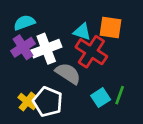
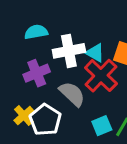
purple cross: (23, 47) -> (37, 73), moved
white cross: (46, 49) -> (69, 51), moved

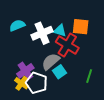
purple cross: (37, 73) -> (25, 71), moved
gray semicircle: (72, 94) -> (51, 62), turned -72
cyan square: (102, 126) -> (60, 72), moved

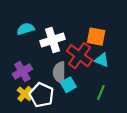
cyan triangle: (60, 31) -> (102, 60), moved
gray semicircle: (51, 62) -> (59, 72), turned -54
purple cross: (25, 71) -> (22, 72), moved

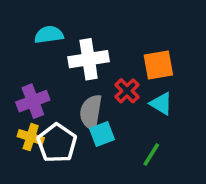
orange square: (96, 37) -> (158, 65), turned -30
red cross: (79, 56) -> (127, 91), size x0.6
yellow cross: (25, 94) -> (31, 137), turned -32

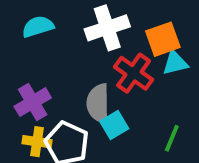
white cross: (89, 59) -> (107, 28), moved
red cross: (127, 91) -> (134, 73), size x1.4
cyan triangle: (161, 104) -> (175, 63), moved, turned -35

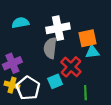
red cross: (134, 73) -> (71, 67), moved
gray semicircle: (98, 103) -> (50, 48), moved
green line: (172, 138) -> (85, 93), turned -32

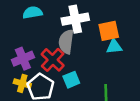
red cross: (71, 67) -> (53, 60), moved

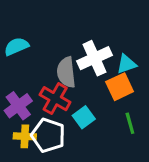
white cross: (75, 19) -> (94, 58), moved
orange square: (109, 31) -> (120, 87), moved

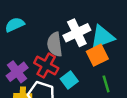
cyan triangle: (126, 64) -> (102, 37), size x1.5

